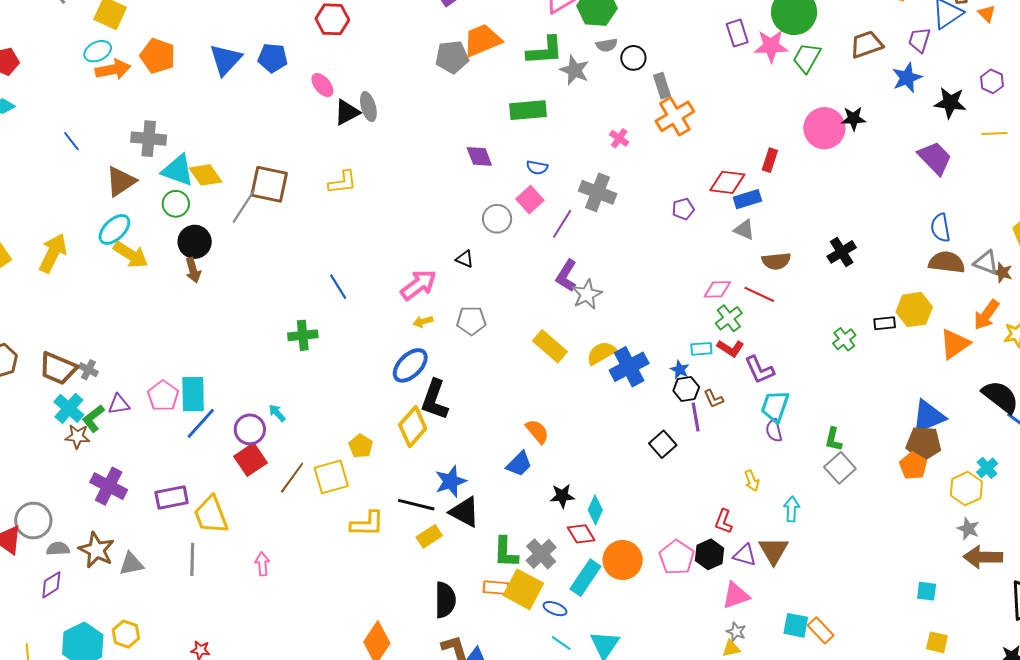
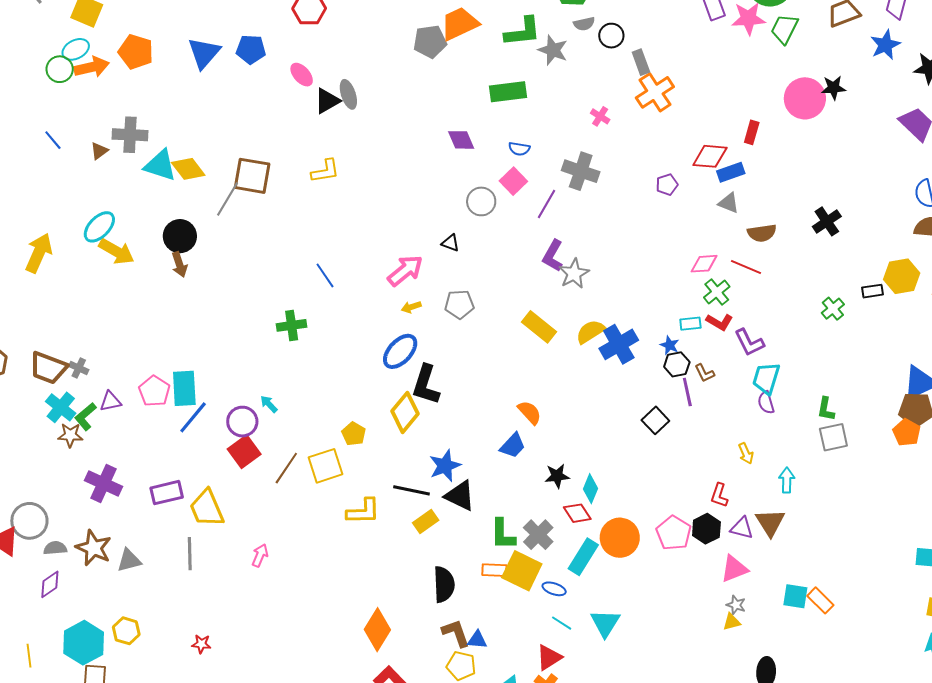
brown triangle: (121, 181) -> (99, 151), moved, size x0.6
green circle: (176, 204) -> (60, 69), moved
gray square: (840, 468) -> (833, 437), turned 32
pink arrow: (262, 564) -> (260, 555), turned 30

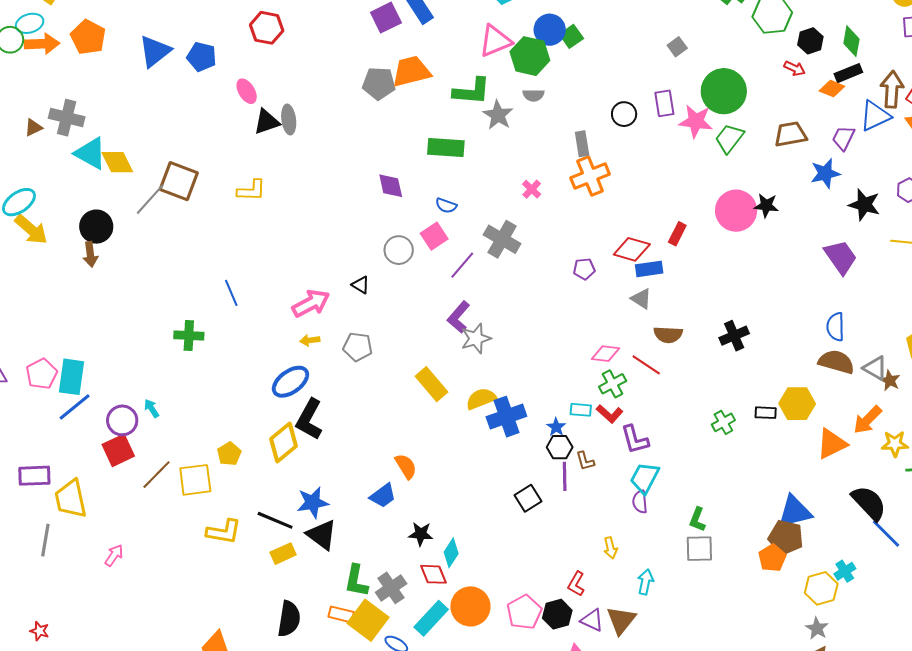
black circle: (611, 36) -> (624, 114), moved

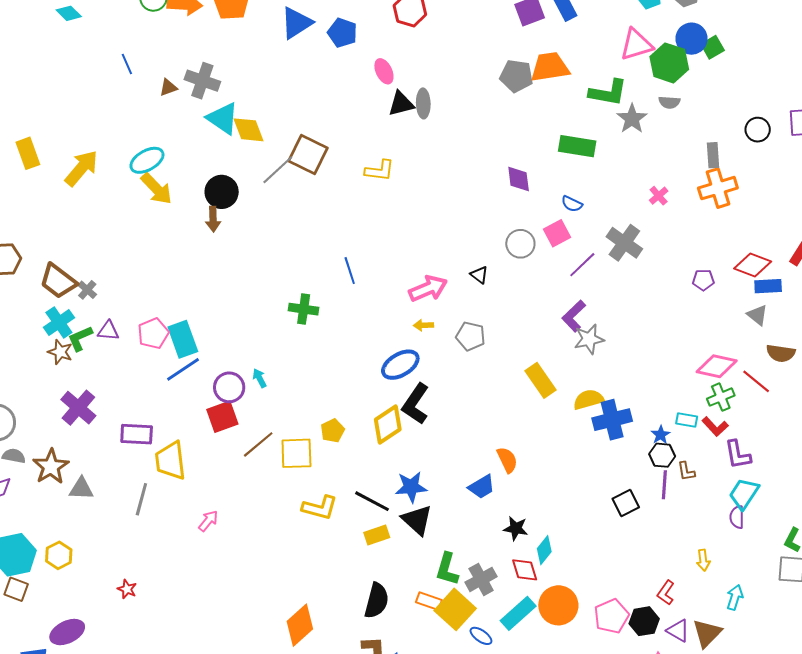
pink diamond: (606, 354) -> (717, 366), size x1.4
cyan rectangle: (72, 377) -> (183, 339), turned -33

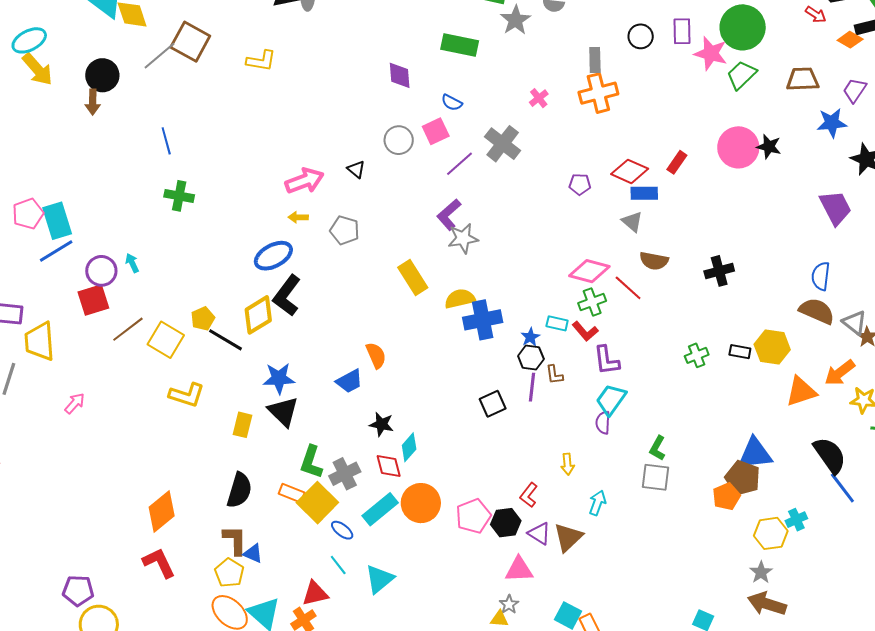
blue line: (350, 271) -> (166, 141), moved
yellow square: (296, 453) -> (166, 340), turned 30
black line: (372, 501) -> (226, 340), moved
yellow rectangle: (377, 535) -> (242, 425), turned -60

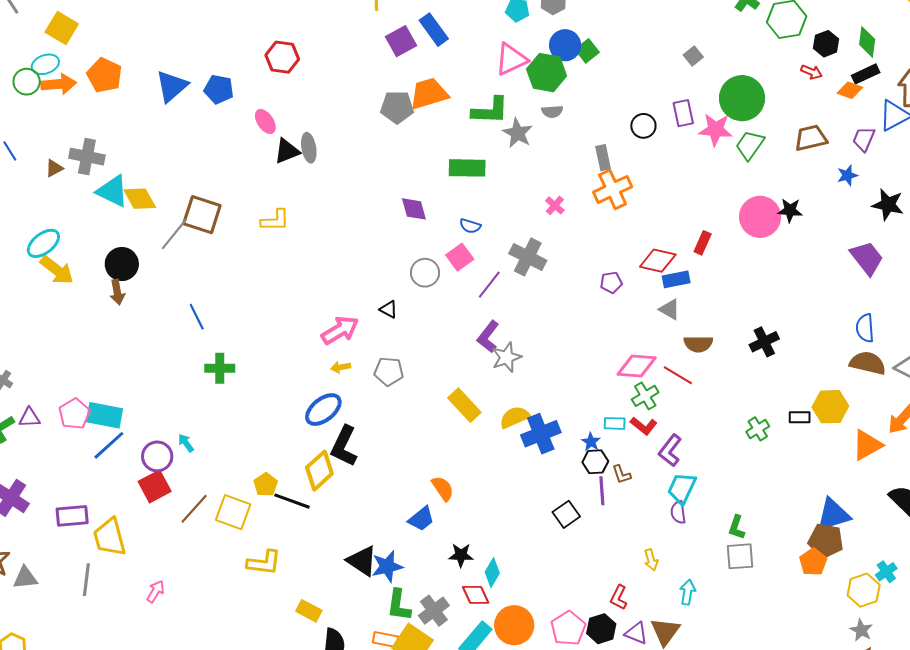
blue star: (832, 123) -> (847, 175), size x0.7
cyan rectangle: (57, 221) -> (104, 415), turned -51
purple L-shape: (607, 360) -> (670, 450), turned 56
blue star: (279, 378) -> (387, 566), moved
yellow rectangle: (242, 425) -> (309, 611), moved, turned -65

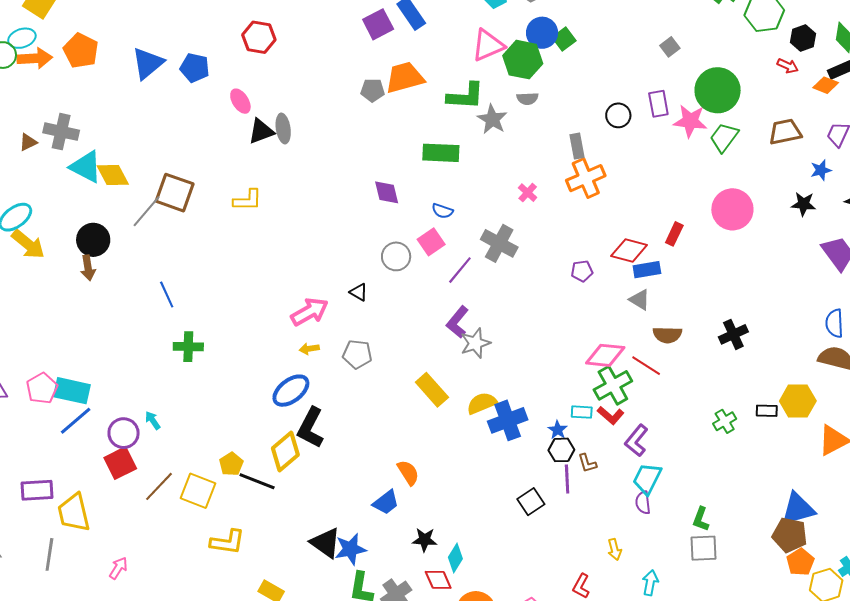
gray pentagon: (397, 107) -> (373, 90), size x0.7
black star: (790, 210) -> (804, 204), moved
green cross: (645, 396) -> (613, 385), size x1.4
orange pentagon: (813, 562) -> (800, 562), moved

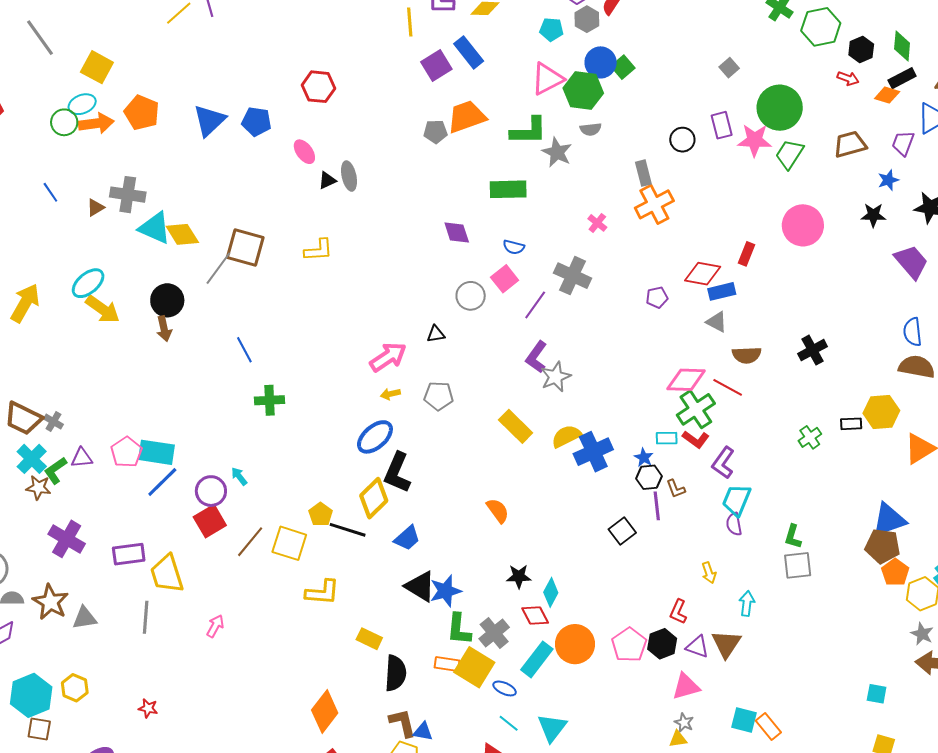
black triangle: (261, 131) -> (327, 180), size x0.7
black triangle: (359, 292) -> (436, 334), turned -36
blue trapezoid: (386, 502) -> (407, 538), moved

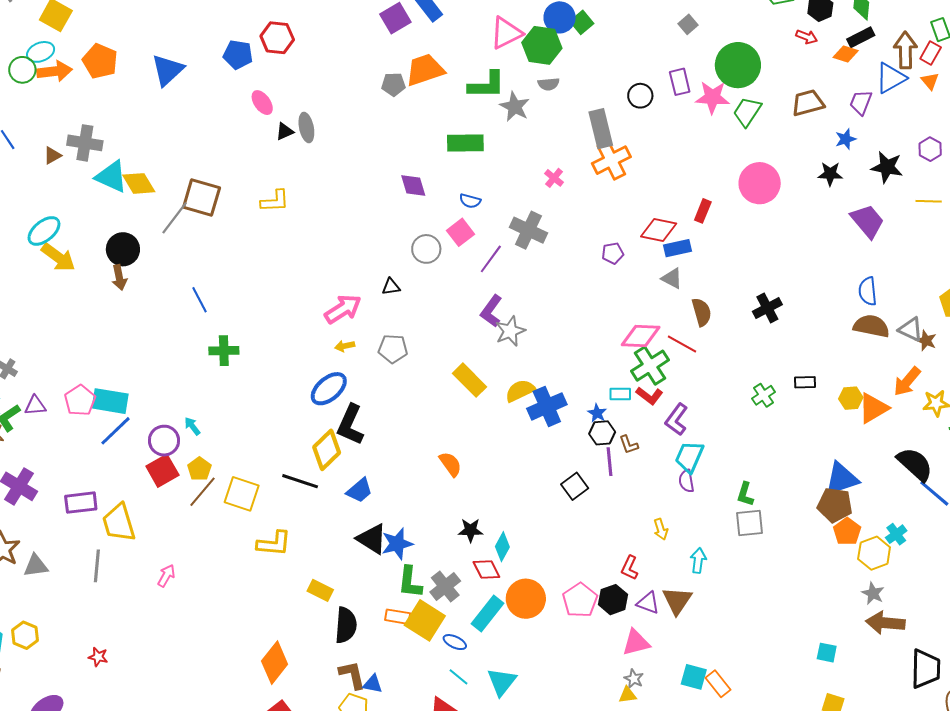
blue pentagon: (257, 122) -> (238, 55), moved
gray rectangle: (643, 173) -> (601, 129), size x1.5
brown semicircle: (747, 355) -> (702, 312), turned -104
yellow hexagon: (881, 412) -> (851, 398), moved, size x0.7
yellow pentagon: (321, 514) -> (199, 469), moved

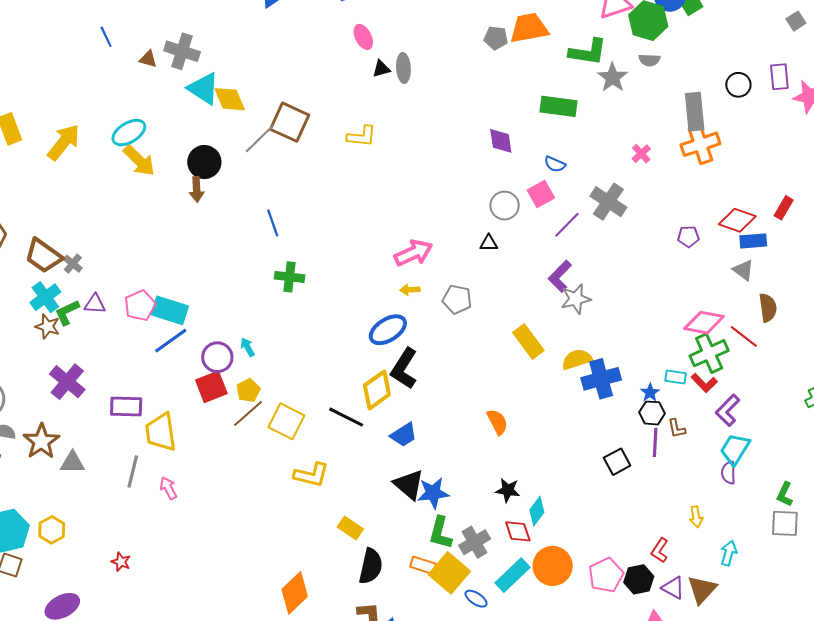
brown triangle: (52, 155) -> (148, 59), turned 36
black triangle: (391, 287) -> (489, 243), moved
pink arrow: (166, 576) -> (168, 488), moved, turned -65

